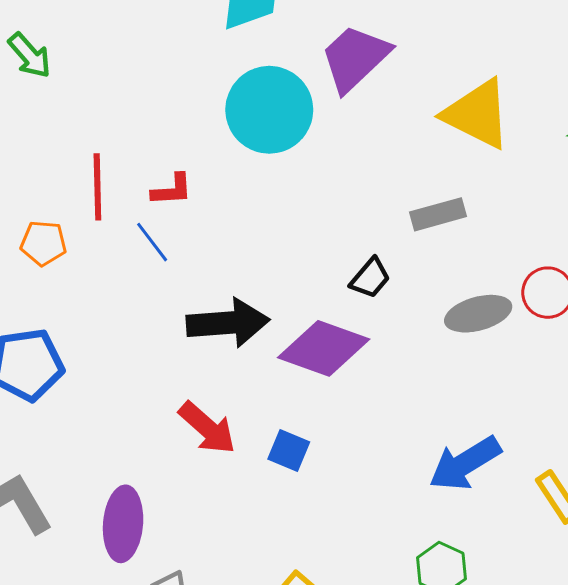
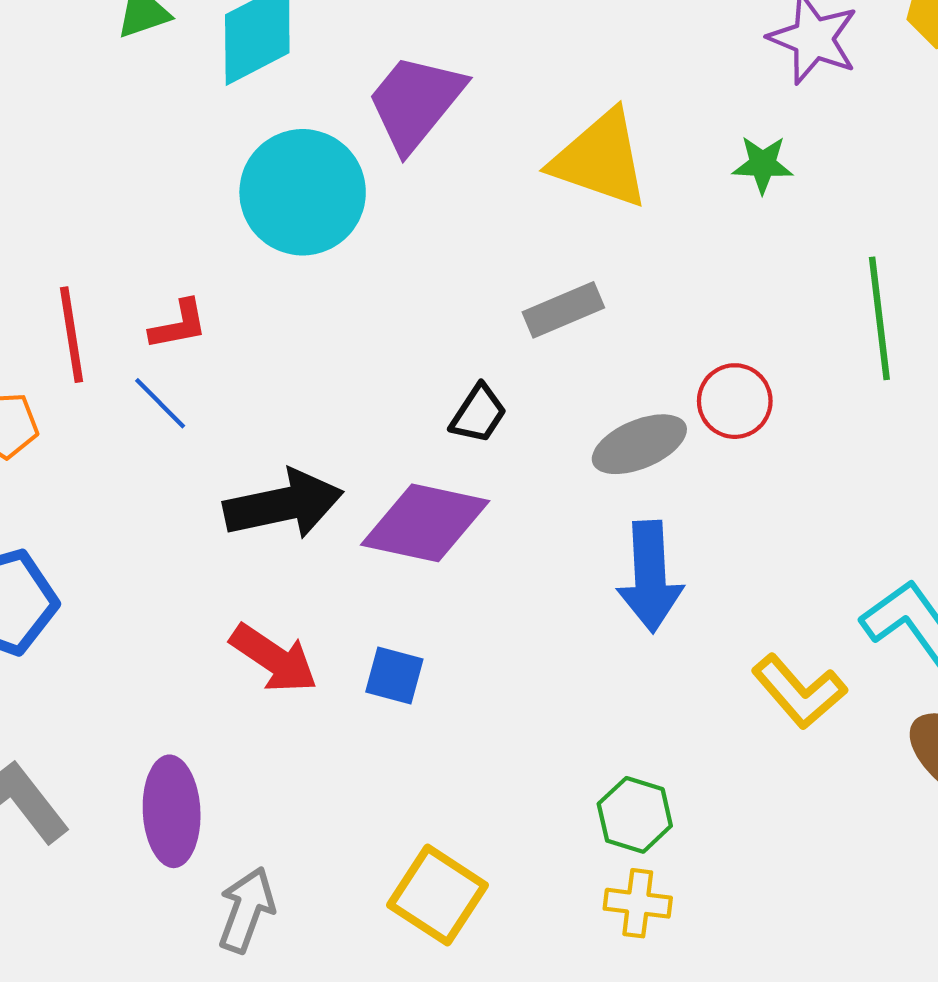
blue arrow: (465, 463) -> (650, 576), moved, turned -54

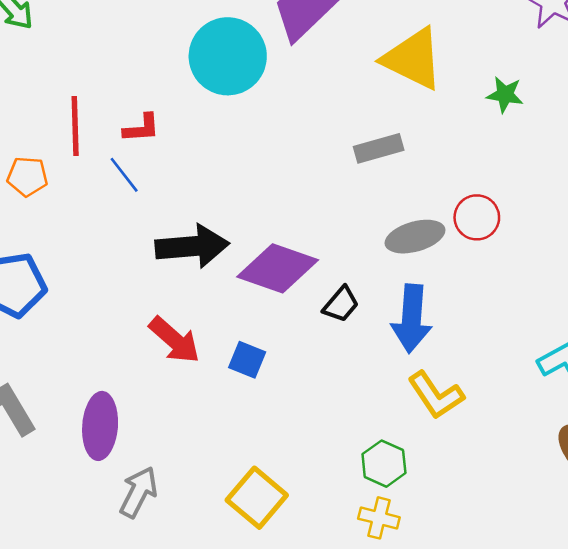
green star: (763, 164) -> (505, 95), moved
black trapezoid: (478, 414) -> (341, 304), moved
yellow L-shape: (799, 692) -> (436, 395), moved

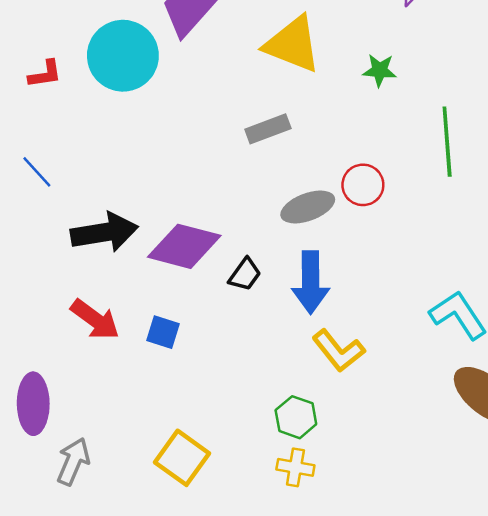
red L-shape: (142, 128) -> (45, 74), moved

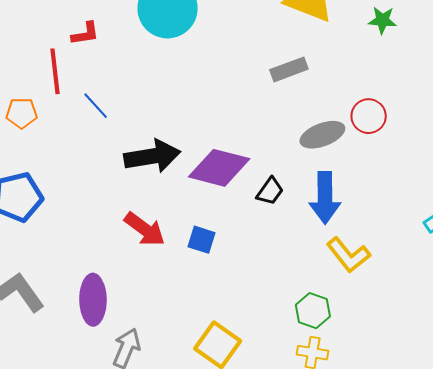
red L-shape: (45, 74) -> (85, 34), moved

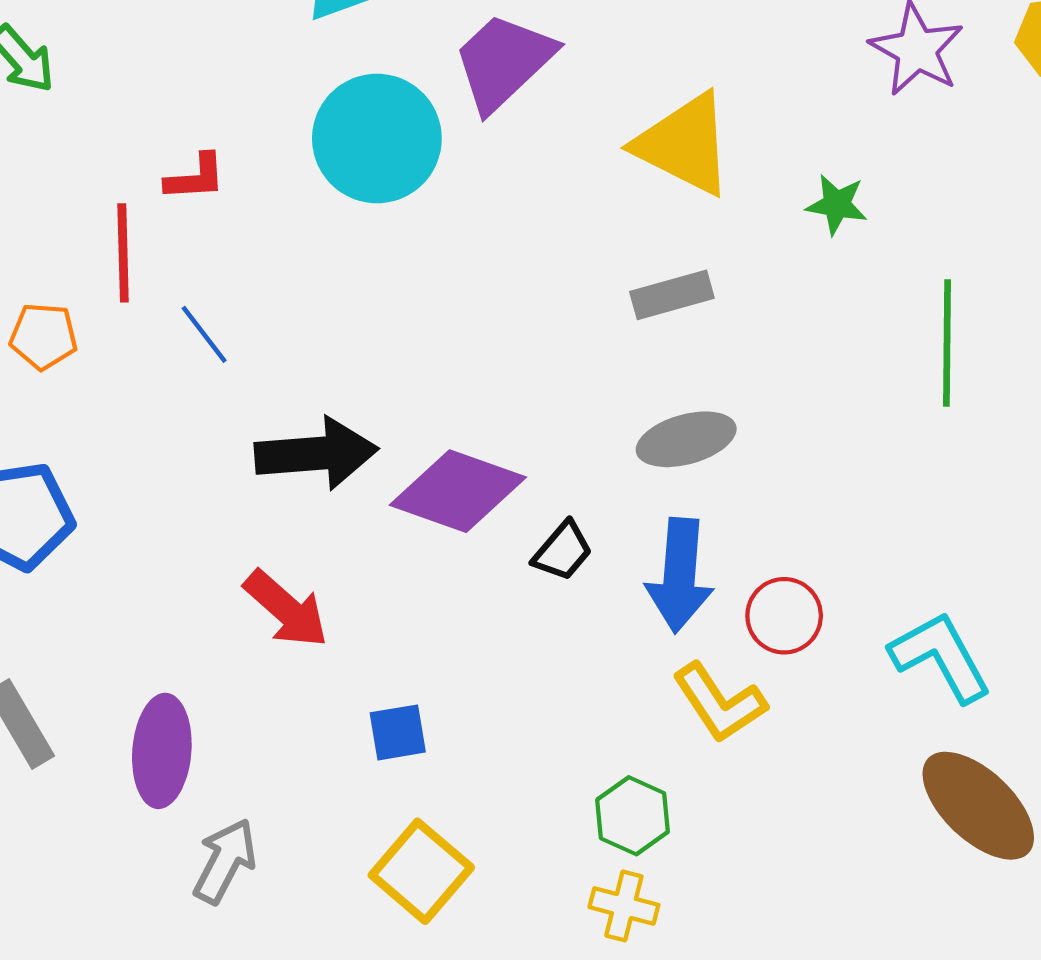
gray rectangle: (289, 69) -> (672, 295), moved
red circle: (369, 116) -> (784, 616), moved
blue square: (201, 240) -> (398, 732), moved, turned -32

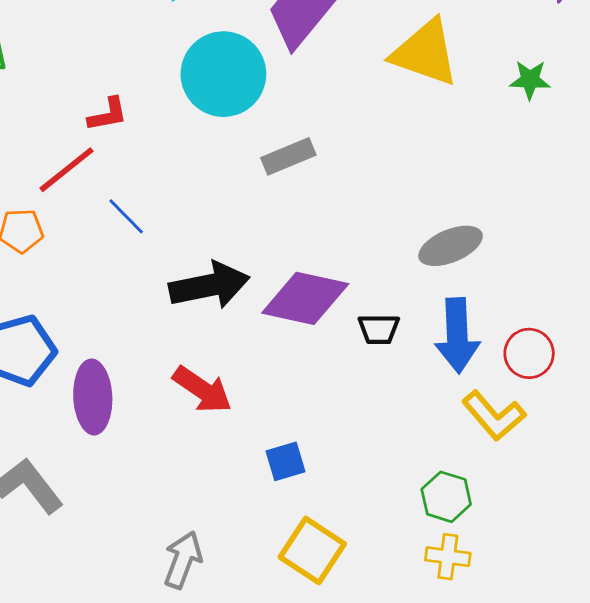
red line: (123, 253) -> (66, 170), turned 60
gray rectangle: (672, 295) -> (288, 156), moved
black trapezoid: (563, 551) -> (379, 329), turned 57
purple ellipse: (162, 751) -> (93, 397), moved

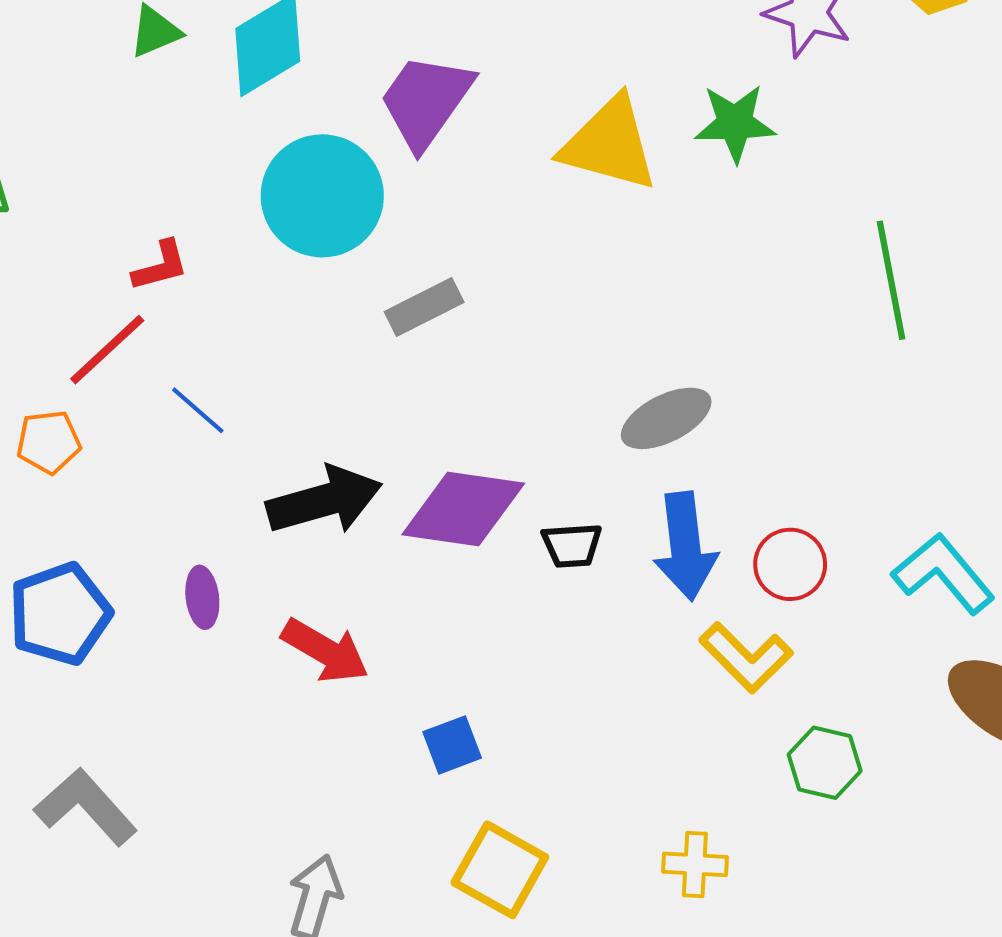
green star: (530, 80) -> (735, 123), moved, size x1.4
purple ellipse: (93, 397) -> (202, 597), moved, size x0.6
green hexagon: (446, 497) -> (825, 763), moved

